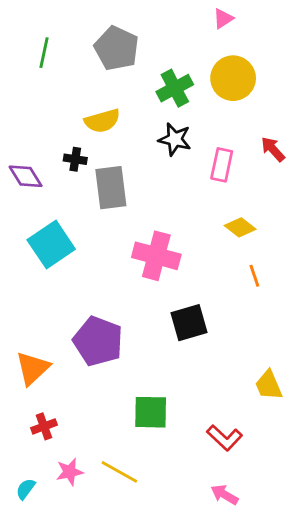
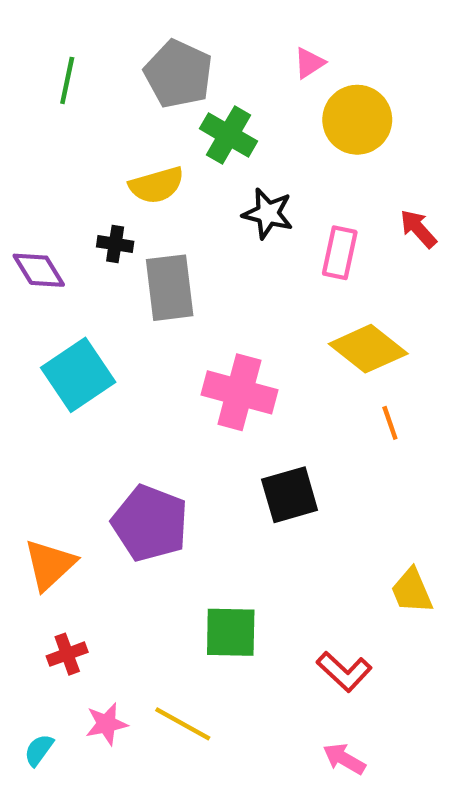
pink triangle: (223, 18) -> (309, 63), moved
green cross: (175, 88) -> (229, 135), moved, turned -32
yellow diamond: (240, 227) -> (368, 349), size x1.6

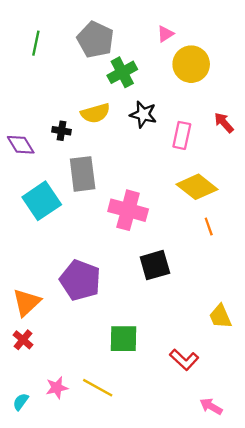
green cross: (229, 135) -> (122, 72), turned 32
yellow semicircle: (157, 185) -> (95, 113), moved
gray rectangle: (170, 288) -> (83, 174), moved
red cross: (67, 654) -> (23, 340), moved, turned -30
pink arrow: (344, 759) -> (211, 406), moved

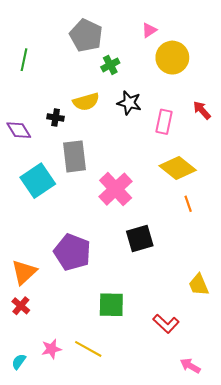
green line: (36, 43) -> (24, 60), moved
green cross: (122, 72) -> (110, 65), size x0.7
pink cross: (128, 210) -> (116, 189), turned 32

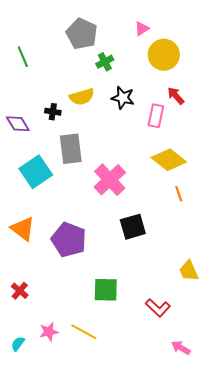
green line: (24, 60) -> (23, 57), turned -35
red arrow: (202, 110) -> (176, 96), moved
orange triangle: (24, 272) -> (23, 229), moved, turned -40

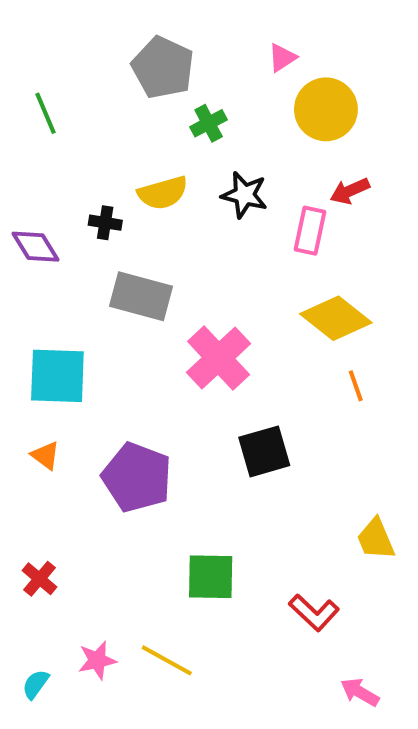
red arrow: (176, 96) -> (350, 191), turned -72
gray rectangle: (71, 149) -> (141, 296), turned -68
cyan square: (36, 172) -> (57, 376), moved, turned 36
orange triangle: (23, 229) -> (45, 455), size x0.6

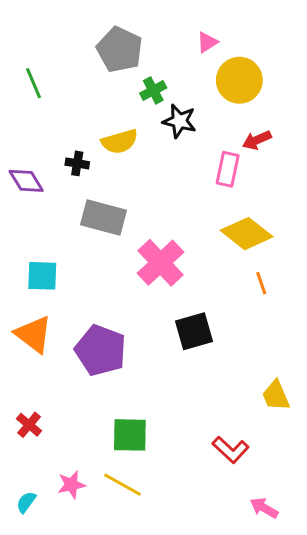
black star: (244, 195) -> (179, 121), moved
cyan square: (57, 376) -> (42, 276), size x0.7
orange triangle: (45, 455) -> (33, 334), size x1.8
green square: (211, 577) -> (130, 435), moved

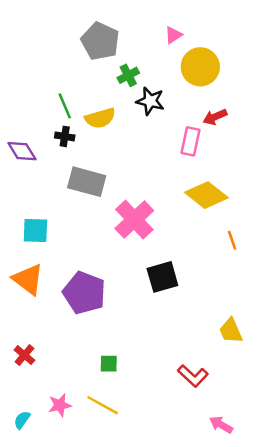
green line: (33, 83) -> (65, 106), moved
orange line: (261, 283) -> (232, 240), moved
green square: (130, 435) -> (109, 364), size x0.6

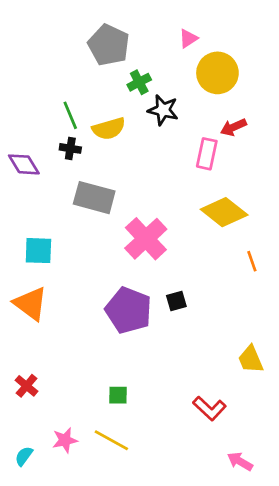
black square: (162, 277) -> (176, 301), size x0.6
purple pentagon: (84, 293) -> (129, 310), moved

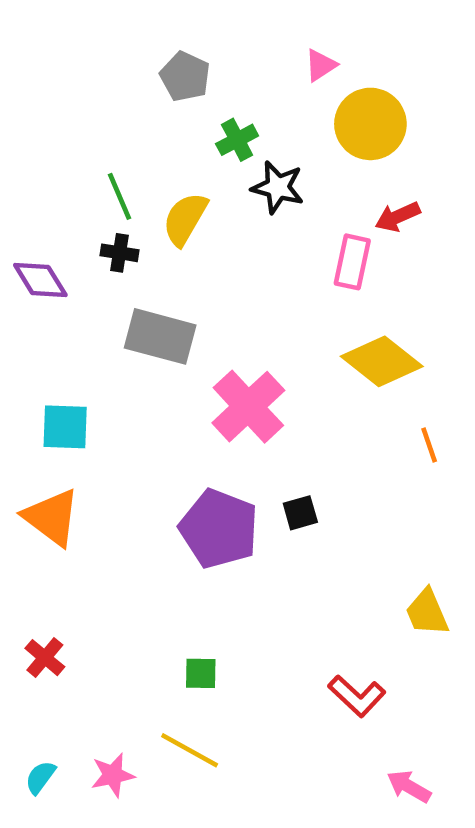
gray pentagon: (109, 45) -> (185, 76), size x0.7
yellow semicircle: (109, 129) -> (185, 219), turned 136
pink star: (65, 440) -> (113, 775), moved

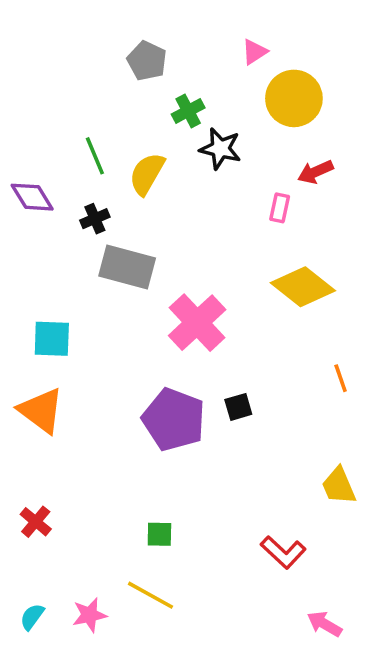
black cross: (119, 253) -> (95, 219), moved, turned -32
pink rectangle: (352, 262) -> (280, 208), size x0.7
purple diamond: (40, 280) -> (32, 197), moved
orange line: (429, 445) -> (341, 378), moved

